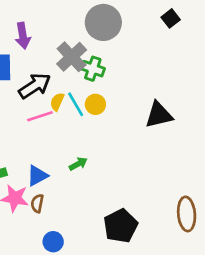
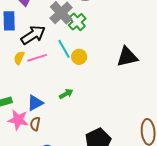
green cross: (93, 69) -> (77, 22), turned 30
yellow semicircle: (57, 102) -> (19, 58), moved
yellow circle: (95, 104) -> (79, 57), moved

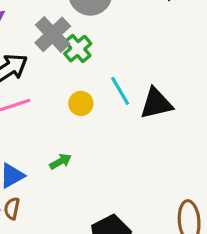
cyan line: (64, 49) -> (120, 91), moved

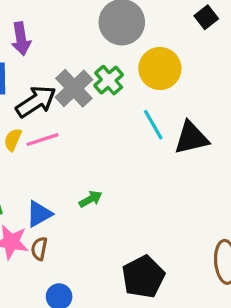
gray cross: (53, 34) -> (74, 88), moved
yellow circle: (81, 103) -> (160, 68), moved, size x1.6

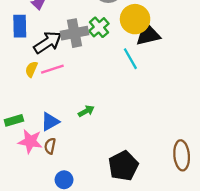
gray cross: (74, 88) -> (75, 33), turned 32
black triangle: (191, 138) -> (148, 34), moved

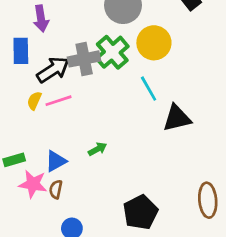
green cross: (99, 27) -> (112, 52), size x1.4
black triangle: (148, 34) -> (177, 118), moved

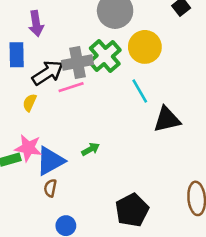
pink line: (58, 101) -> (71, 87), moved
blue triangle: (56, 161) -> (50, 161), size x1.4
pink star: (33, 184) -> (28, 148), moved

